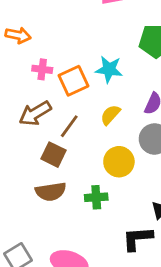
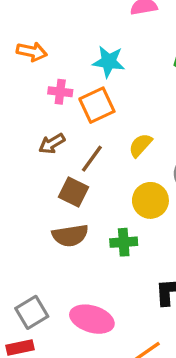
cyan star: (109, 69) -> (109, 62), moved
brown arrow: (35, 113) -> (52, 144), size x0.7

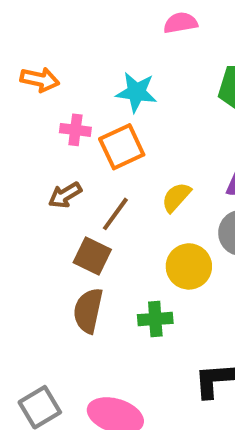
brown semicircle: (70, 235) -> (88, 311), turned 111

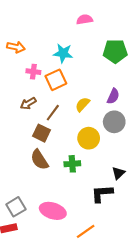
brown semicircle: (88, 311) -> (39, 160), turned -45

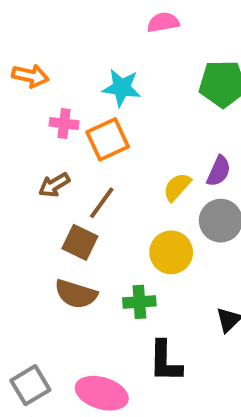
yellow semicircle: (82, 104) -> (177, 187), moved
brown semicircle: (39, 160) -> (76, 294), turned -40
black L-shape: (102, 193) -> (165, 361), moved, turned -85

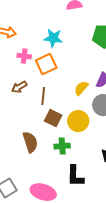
brown line: (102, 203) -> (43, 96), turned -30
brown square: (80, 242) -> (53, 118), moved
brown semicircle: (76, 294) -> (30, 142), turned -125

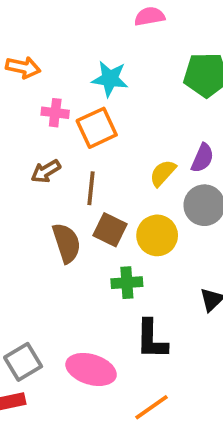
brown semicircle: (30, 142) -> (66, 243), moved

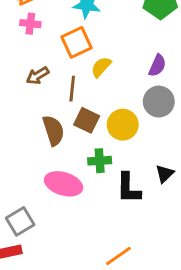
pink cross: (55, 113) -> (30, 24), moved
yellow semicircle: (163, 173) -> (101, 67), moved
black L-shape: (151, 339) -> (128, 188), moved
pink ellipse: (91, 369) -> (64, 184), moved

